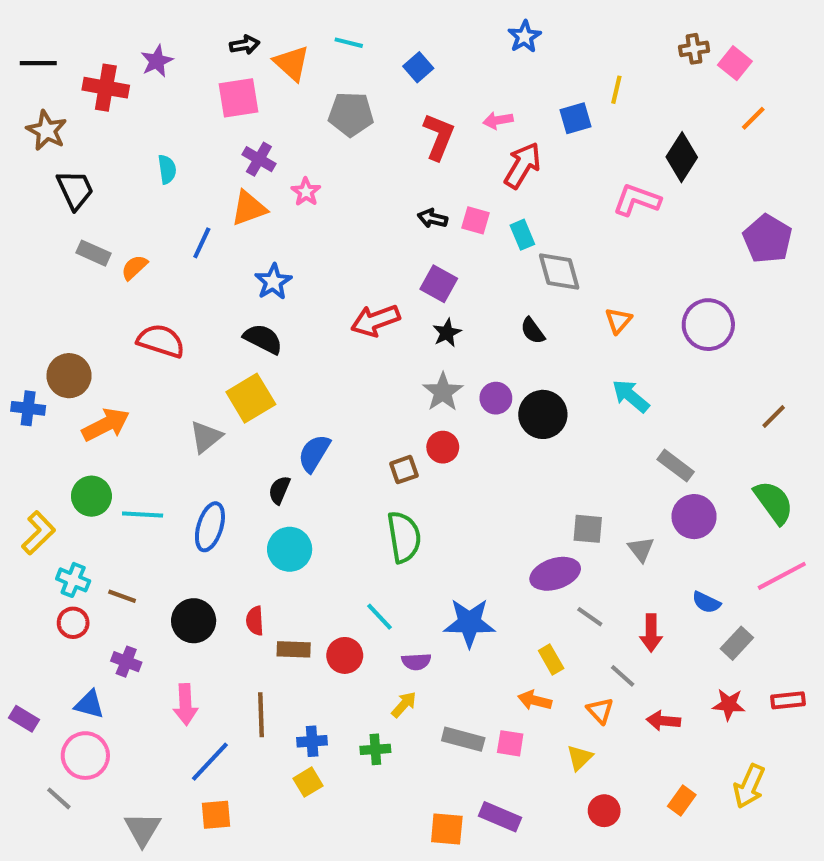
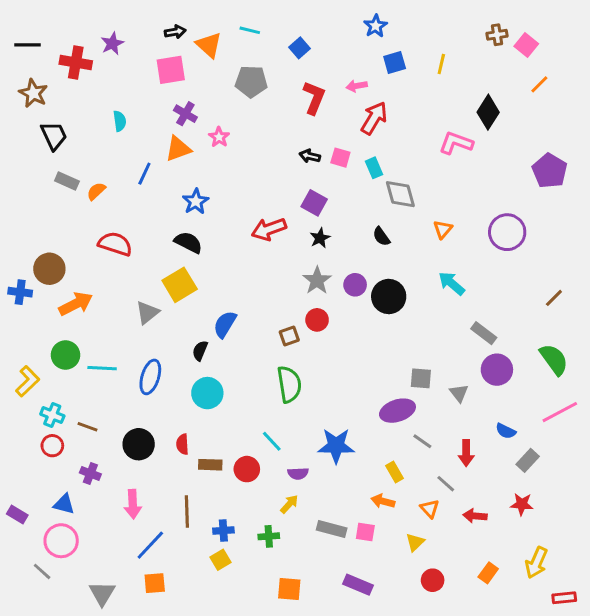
blue square: (576, 118) -> (395, 63), moved
red rectangle: (788, 700) -> (564, 598), moved
orange square: (447, 829) -> (289, 589), moved

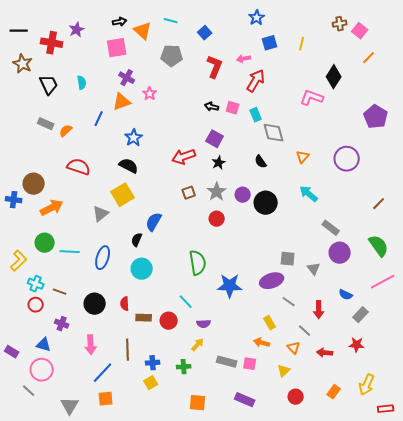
black trapezoid: (54, 136) -> (49, 85), moved
brown square: (289, 336) -> (189, 193), moved
blue star: (336, 446) -> (230, 286), moved

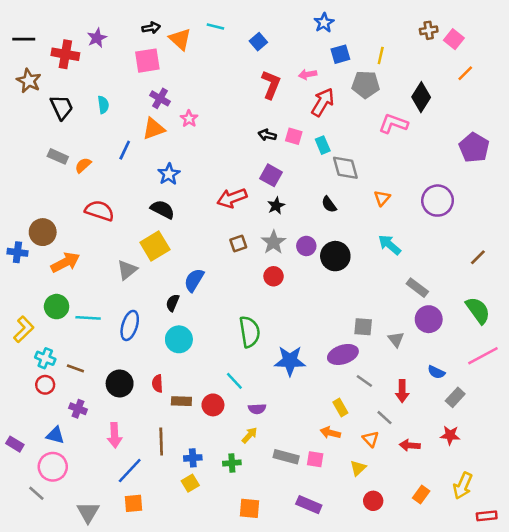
gray pentagon: (172, 56) -> (366, 85), moved

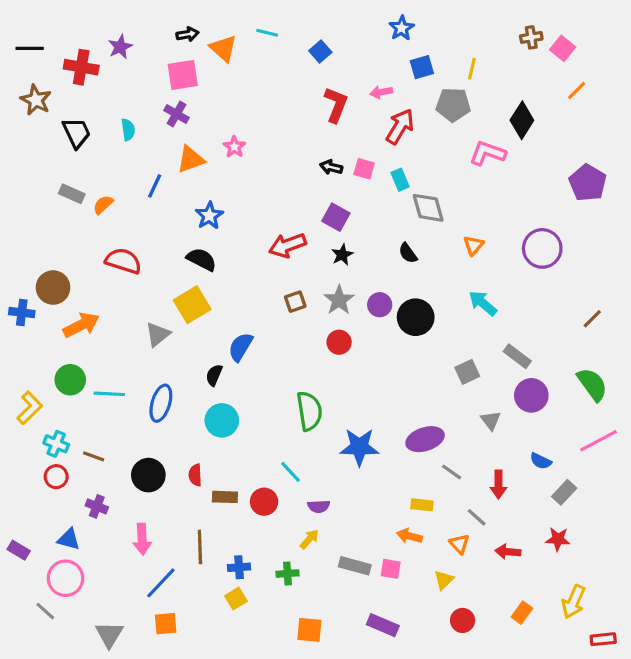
purple cross: (160, 98) -> (177, 114), moved
gray square: (363, 327) -> (467, 372), moved, turned -30
yellow rectangle: (340, 407) -> (422, 505), turned -54

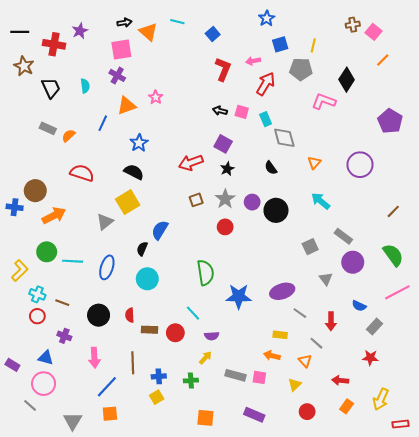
red arrow: (508, 552) -> (340, 380), moved

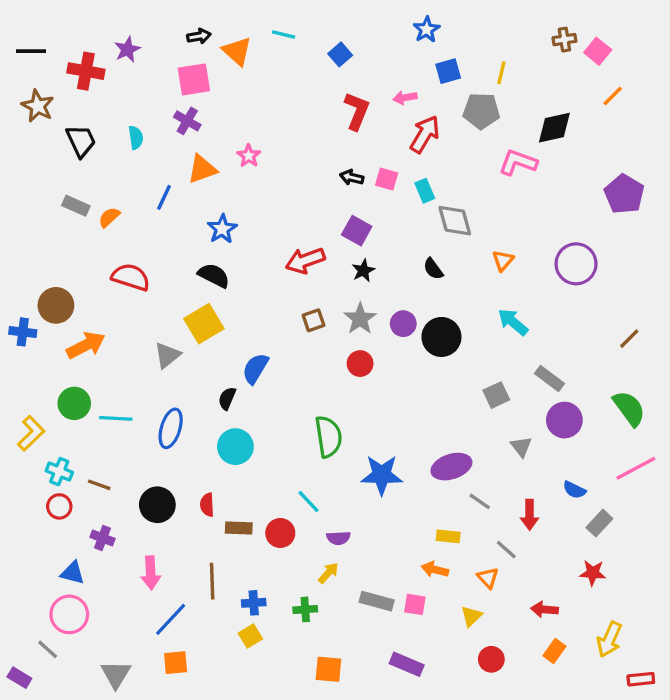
black diamond: (347, 80) -> (554, 128), turned 45
purple rectangle: (12, 365) -> (19, 678), moved

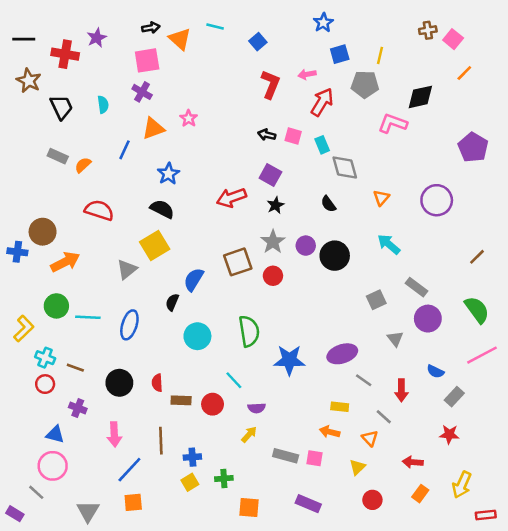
brown square: (314, 320) -> (238, 262), moved, size x1.6
cyan circle: (235, 447) -> (197, 336), moved
green cross: (305, 609) -> (224, 478), moved

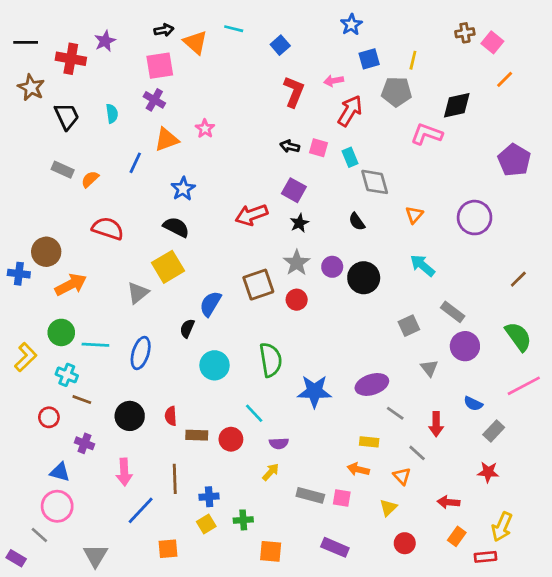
cyan cross: (45, 358) -> (67, 375), moved
orange square: (133, 502) -> (168, 549), moved
red rectangle: (486, 515) -> (485, 557), moved

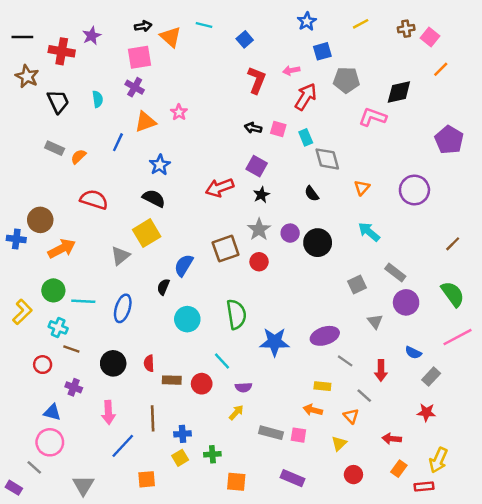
yellow line: (413, 60) -> (361, 24), moved, turned 49

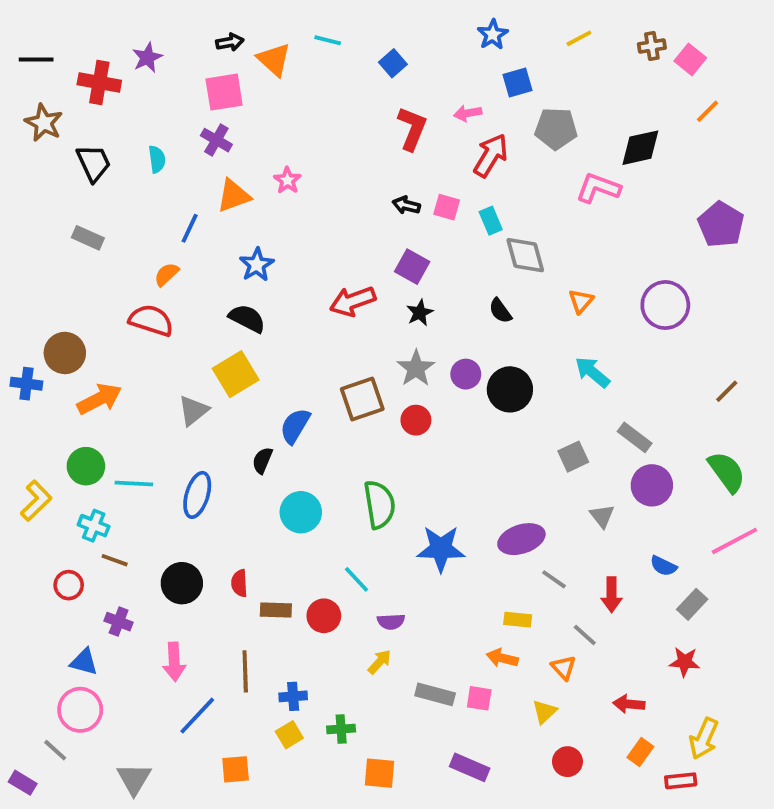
orange semicircle: (78, 157) -> (167, 274), moved

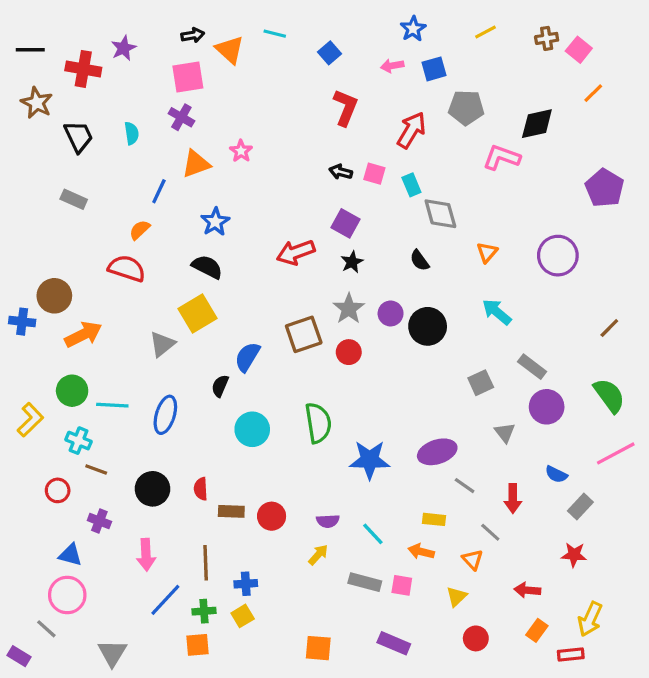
pink arrow: (468, 113) -> (392, 66), moved
cyan line: (356, 579) -> (373, 534), moved
green cross: (341, 729) -> (204, 611), moved

